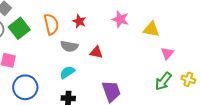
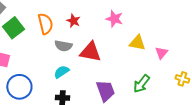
yellow triangle: (151, 29) -> (137, 43), moved
red triangle: (96, 52) -> (90, 52), size x1.6
green arrow: (163, 81) -> (141, 84), moved

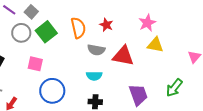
pink star: (114, 19) -> (147, 23), turned 30
yellow triangle: (137, 43) -> (155, 45), moved
cyan semicircle: (61, 72) -> (94, 76), turned -147

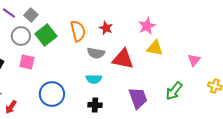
pink square: (35, 64) -> (27, 62), moved

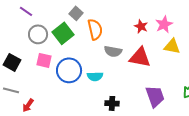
gray square: (31, 15) -> (76, 13), moved
red star: (106, 28) -> (141, 26), moved
cyan semicircle: (94, 79) -> (95, 76), moved
blue circle: (52, 94) -> (69, 70), moved

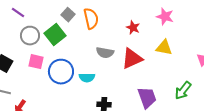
pink star: (164, 24) -> (165, 17), moved, turned -30
orange semicircle: (95, 29) -> (91, 19), moved
red triangle: (140, 57) -> (132, 59), turned -35

